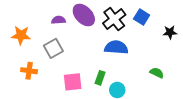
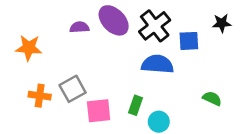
blue square: (142, 17) -> (189, 41), moved, turned -35
black star: (170, 32) -> (222, 23), moved
gray square: (53, 48) -> (73, 89), moved

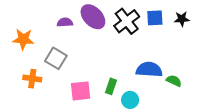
blue square: (189, 41) -> (155, 18), moved
blue semicircle: (157, 64) -> (149, 70), moved
gray square: (73, 89) -> (56, 58), moved, turned -30

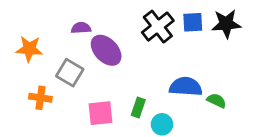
purple ellipse: (93, 17) -> (106, 50), moved
black star: (182, 19) -> (226, 24), size x1.5

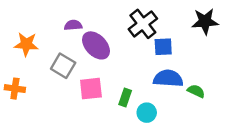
blue square: (193, 22) -> (163, 47), moved
orange cross: (40, 98) -> (15, 89), moved
pink square: (101, 113) -> (91, 89), moved

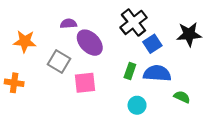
black star: (205, 21) -> (189, 34), moved
blue square: (163, 47) -> (152, 44), turned -30
green semicircle: (196, 91) -> (182, 97), moved
green rectangle: (125, 97) -> (130, 71), moved

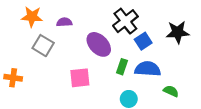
orange star: (25, 41) -> (32, 17), moved
purple ellipse: (90, 43) -> (99, 44), moved
gray square: (59, 61) -> (43, 46), moved

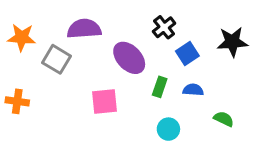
orange star: (32, 17) -> (22, 37), moved
black cross: (125, 21) -> (164, 27), size x0.7
purple semicircle: (64, 22) -> (84, 29), size x1.6
blue semicircle: (148, 69) -> (193, 90), size x0.6

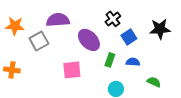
gray square: (56, 59) -> (39, 41), turned 30

